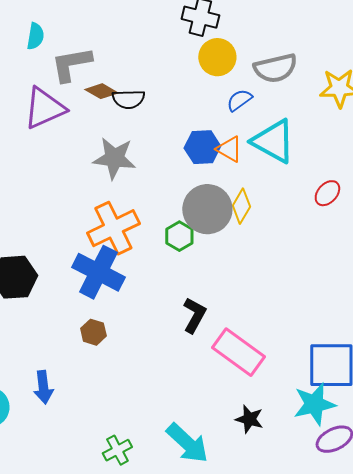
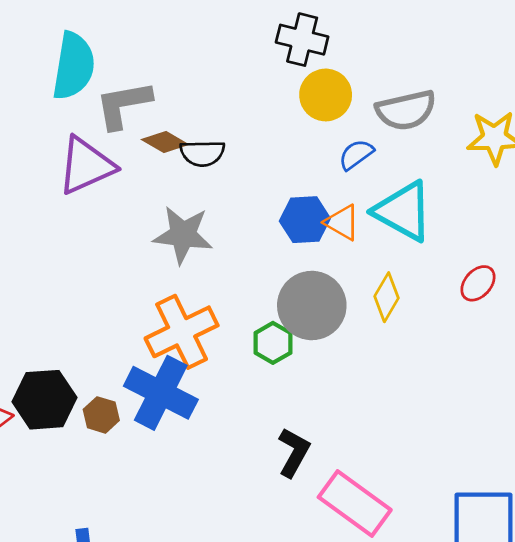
cyan semicircle: (35, 36) -> (74, 66), size x1.8
yellow diamond: (241, 206) -> (387, 297), moved
brown hexagon: (93, 332) -> (101, 415), moved

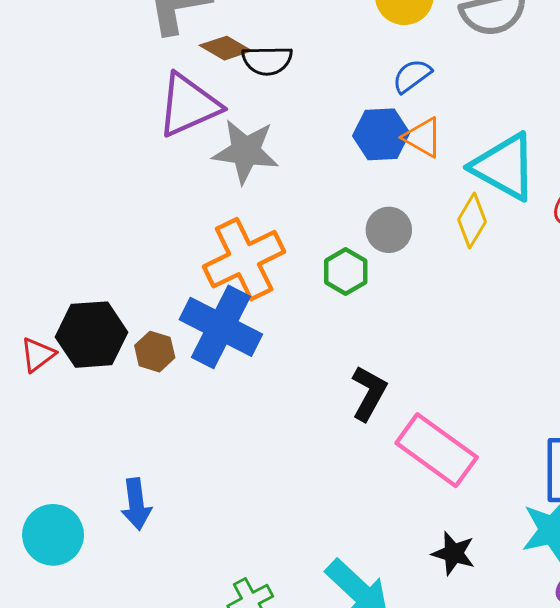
blue semicircle: (356, 155) -> (412, 76), moved
purple triangle: (86, 166) -> (189, 105), moved
cyan triangle: (403, 211) -> (504, 167), moved
gray circle: (312, 306) -> (389, 230), size x0.6

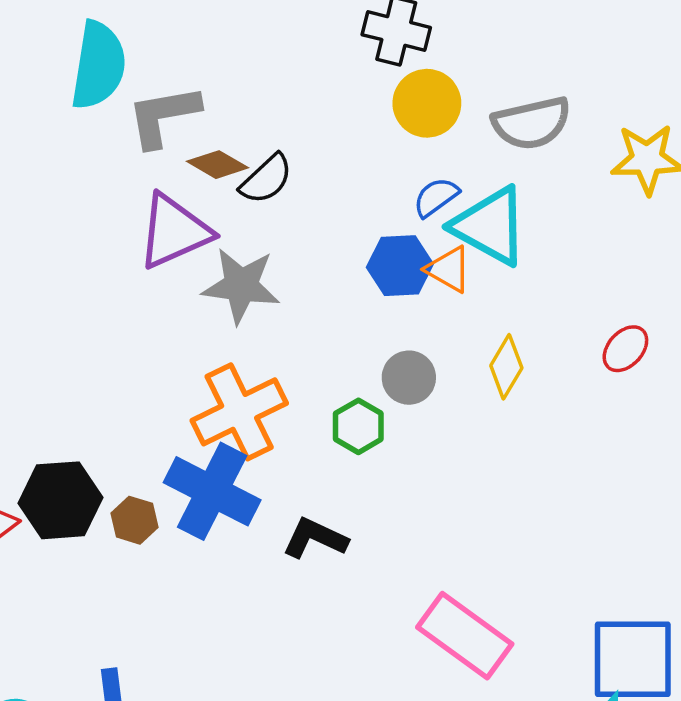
black semicircle: (267, 60) -> (266, 179), turned -42
cyan triangle: (504, 167) -> (490, 226), moved
black L-shape: (369, 393) -> (315, 538), moved, turned -94

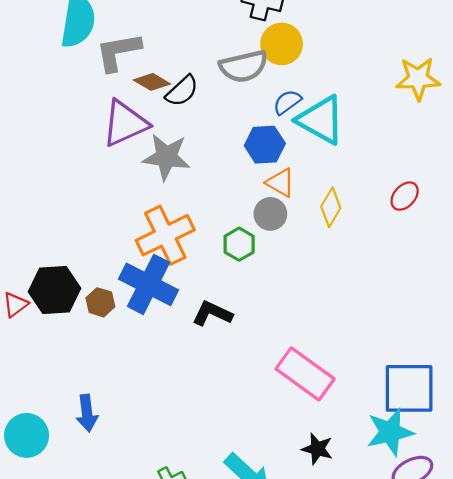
gray semicircle: (532, 123) -> (244, 66), moved
orange triangle: (449, 269) -> (280, 183), moved

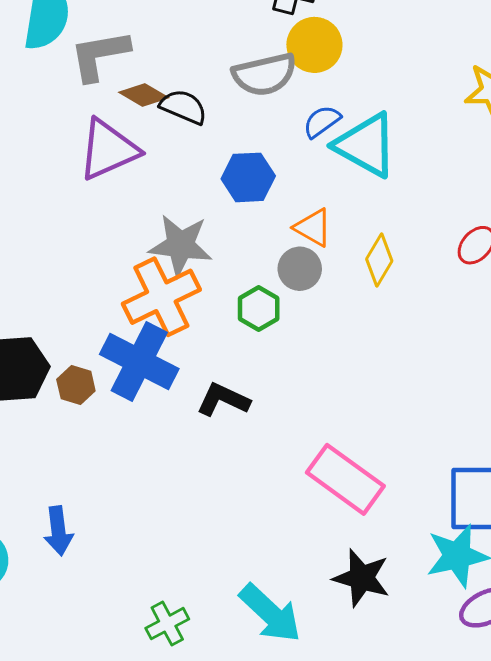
black semicircle: (182, 91) -> (183, 107), turned -114
blue hexagon: (265, 145) -> (248, 177), moved
gray star: (166, 157) -> (180, 245), moved
black star: (317, 449) -> (362, 578), size x1.4

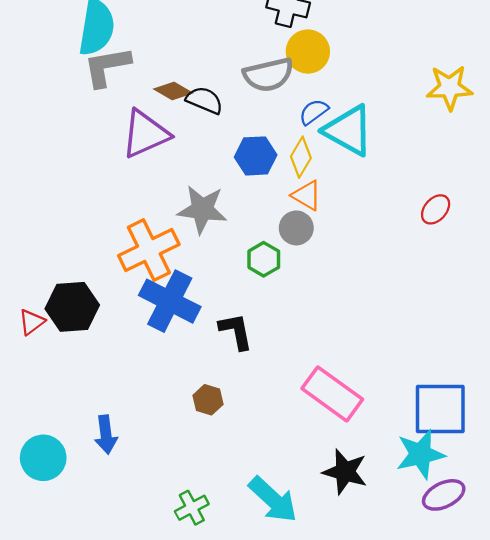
gray L-shape: (100, 55) -> (107, 67), moved
yellow diamond: (379, 260) -> (301, 157), moved
orange cross: (161, 297) -> (149, 250), moved
brown hexagon: (76, 385) -> (208, 400), moved
black L-shape: (223, 400) -> (236, 331), turned 54

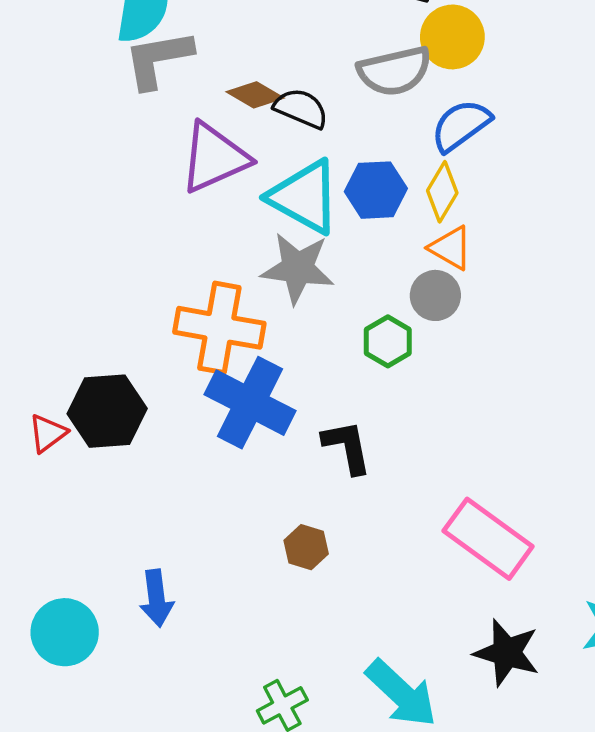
blue semicircle: (314, 112) -> (461, 125), size x1.4
cyan triangle: (348, 130) -> (304, 197), moved
orange cross: (149, 250) -> (219, 328), turned 36

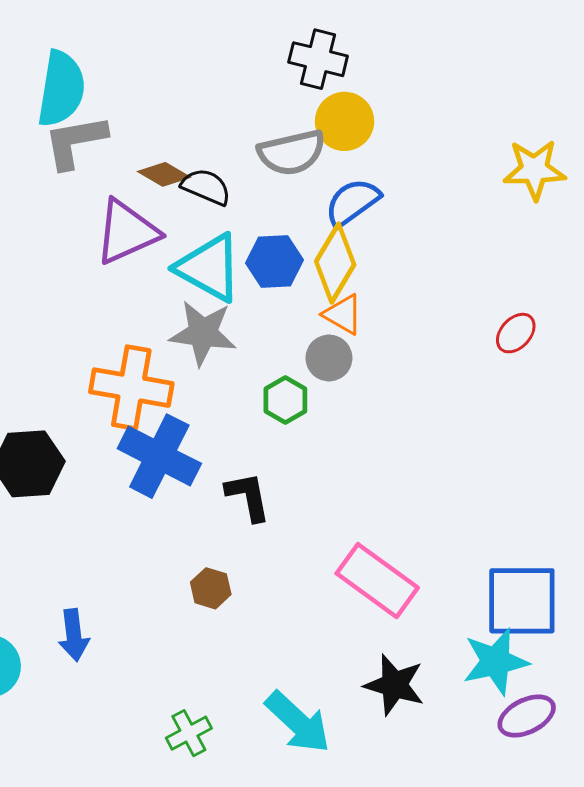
yellow diamond: (442, 192) -> (335, 263), size x1.4

